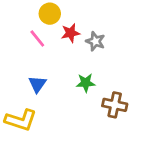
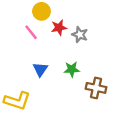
blue triangle: (37, 84) -> (40, 69), moved

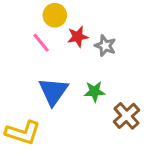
blue triangle: (40, 69) -> (53, 91), size x1.5
brown cross: (96, 88) -> (127, 116), turned 36

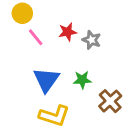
yellow circle: (55, 15) -> (22, 13), moved
yellow L-shape: (23, 133) -> (54, 116), moved

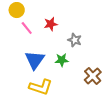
gray star: (92, 40) -> (75, 40), moved
brown cross: (110, 101) -> (93, 76), moved

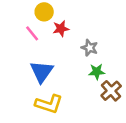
yellow circle: (17, 10) -> (44, 12), moved
green star: (62, 60) -> (97, 72), moved

